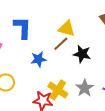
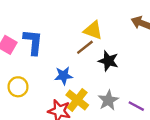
blue L-shape: (22, 28) -> (33, 42), moved
blue star: (39, 59) -> (64, 76), moved

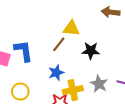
brown line: (85, 47) -> (59, 44), moved
yellow cross: (77, 100) -> (73, 90), turned -36

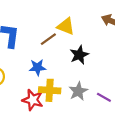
black star: (91, 51) -> (79, 55), turned 30

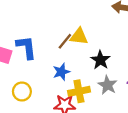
yellow triangle: (66, 26) -> (79, 36), moved
black star: (79, 55) -> (100, 60), moved

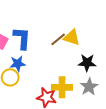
black star: (100, 60) -> (87, 63), turned 30
blue star: (61, 72) -> (18, 64), moved

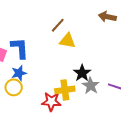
brown line: (58, 39) -> (58, 25), moved
black star: (87, 63) -> (82, 73), moved, turned -30

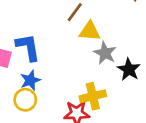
black star: (82, 73) -> (129, 69), moved
gray star: (91, 86) -> (105, 53), moved

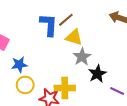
blue L-shape: (28, 47) -> (49, 25), moved
yellow circle: (25, 100) -> (25, 85), moved

